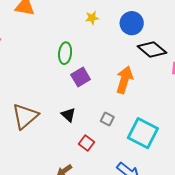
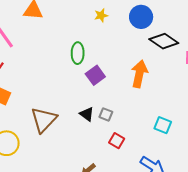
gray square: (107, 119) -> (106, 114), moved
cyan square: (143, 133) -> (163, 125), size x0.6
red square: (86, 143) -> (117, 141), moved

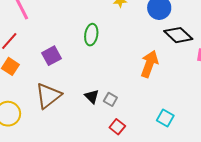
purple square: (95, 75) -> (52, 56), moved

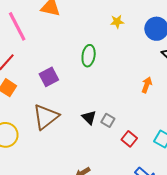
orange arrow: (149, 64) -> (147, 85), size x0.6
red square: (117, 127) -> (129, 139), moved

